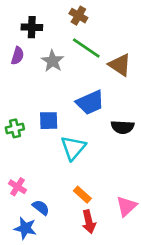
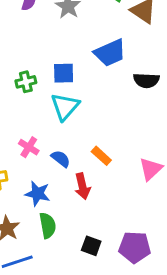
cyan triangle: (73, 148) -> (65, 106), moved
blue semicircle: (41, 207) -> (61, 159), moved
red arrow: (89, 222) -> (82, 186), moved

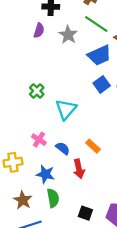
blue trapezoid: (110, 53) -> (99, 55), moved
blue square: (64, 73) -> (102, 84), moved, turned -35
green cross: (26, 82) -> (37, 91), turned -32

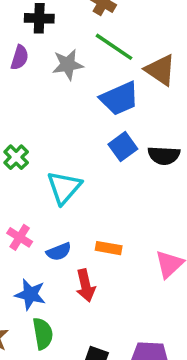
gray star: (68, 35) -> (68, 65), turned 30
orange rectangle: (93, 146) -> (109, 248), turned -32
blue semicircle: (63, 148) -> (59, 252), turned 120

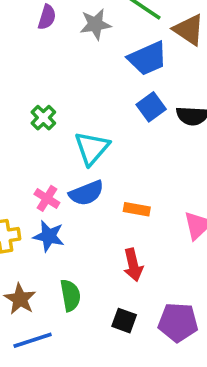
blue semicircle: (59, 252) -> (86, 193), moved, size x1.4
red arrow: (86, 285) -> (133, 265), moved
blue star: (30, 294) -> (49, 236), moved

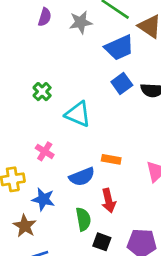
cyan triangle: (92, 148) -> (78, 114), turned -48
blue semicircle: (86, 193) -> (82, 177), moved
blue star: (49, 236) -> (43, 199), moved
green semicircle: (70, 295) -> (83, 219), moved

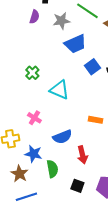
blue trapezoid: (119, 48) -> (75, 44), moved
orange rectangle: (111, 159) -> (95, 120), moved
green semicircle: (83, 219) -> (52, 169), moved

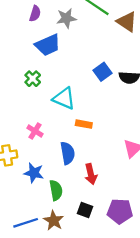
blue trapezoid: (75, 44) -> (48, 45), moved
orange rectangle: (95, 120) -> (84, 124), moved
blue semicircle: (62, 137) -> (68, 153), turned -78
brown star: (19, 174) -> (54, 221), moved

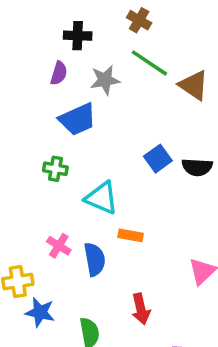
green cross: (33, 79) -> (55, 169), turned -35
blue semicircle: (68, 153) -> (95, 259), moved
blue star: (34, 173) -> (40, 312), moved

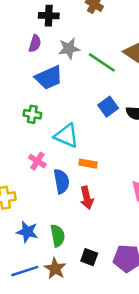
green line: (149, 63) -> (102, 62), moved
pink cross: (59, 246) -> (37, 161), moved
red arrow: (141, 309) -> (87, 198), moved
blue star: (40, 312) -> (27, 232), moved

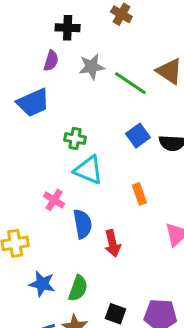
blue trapezoid: (49, 78) -> (33, 103), moved
green cross: (32, 114) -> (75, 139), moved
orange rectangle: (88, 164) -> (139, 194), moved, turned 60
green semicircle: (58, 236) -> (78, 288), turned 30

